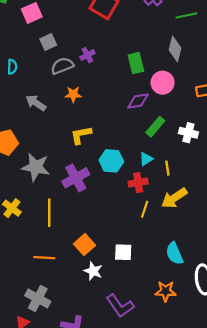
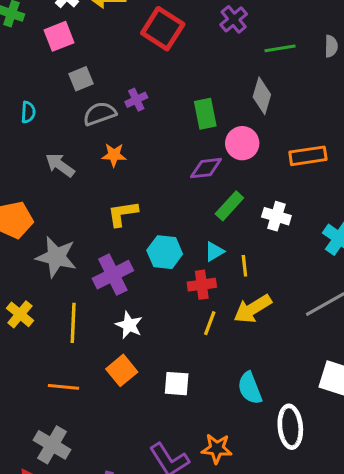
white star: (93, 271) -> (129, 325), moved
orange star: (166, 291) -> (217, 449), moved

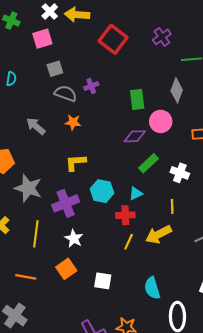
cyan semicircle: (28, 112) -> (11, 79), moved
gray semicircle: (100, 114) -> (66, 93), turned 35
yellow line: (244, 266) -> (172, 206), moved

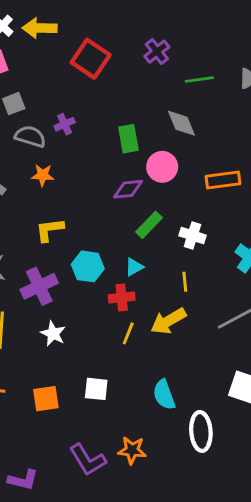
gray diamond: (177, 90) -> (181, 123), turned -40
orange square: (66, 269) -> (46, 399), moved, turned 30

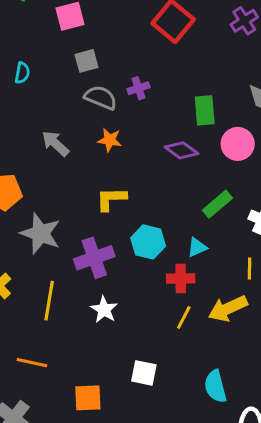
purple diamond: (128, 189) -> (182, 150), moved, turned 36
orange square: (46, 399) -> (88, 398), moved

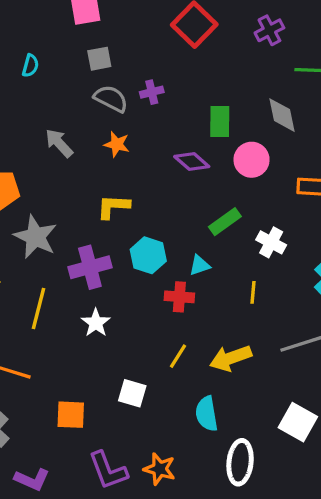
yellow arrow: (228, 308) -> (231, 358), moved
yellow line: (184, 317) -> (178, 356), moved

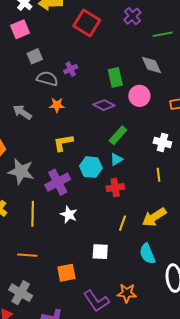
green rectangle: (225, 222) -> (118, 135), moved
cyan triangle: (199, 265) -> (116, 159), moved

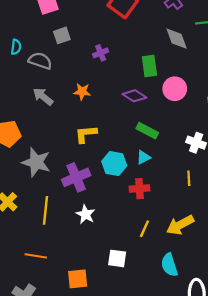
gray diamond: (152, 65) -> (177, 39), moved
gray semicircle: (47, 79) -> (40, 61), moved
green rectangle: (118, 135) -> (147, 131), turned 72

